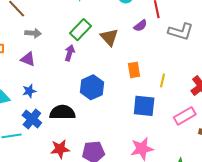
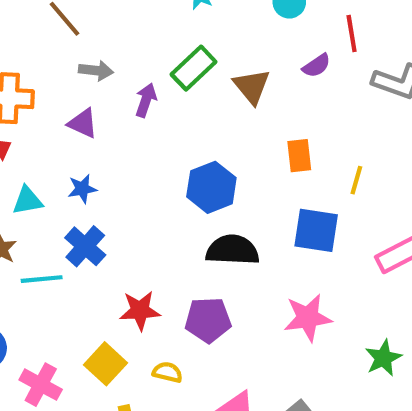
purple arrow: (70, 53) -> (146, 100), moved
black semicircle: (62, 112) -> (233, 250), moved

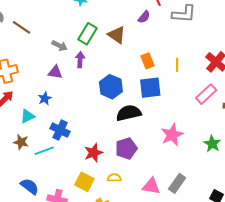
gray arrow: (96, 71) -> (60, 46), moved, turned 35
purple arrow: (146, 100) -> (80, 60), moved
purple triangle: (83, 123) -> (55, 72), moved
blue star: (82, 189) -> (45, 98), moved
blue square: (316, 230) -> (150, 88), moved

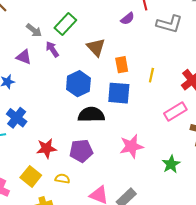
brown triangle: (117, 35) -> (96, 47), moved
purple arrow: (80, 60) -> (52, 49), turned -49

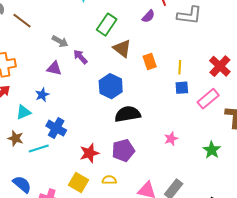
green rectangle: (65, 24) -> (107, 25), moved
blue square: (119, 93) -> (182, 88), moved, size x0.6
pink star: (131, 146) -> (171, 139), size x0.6

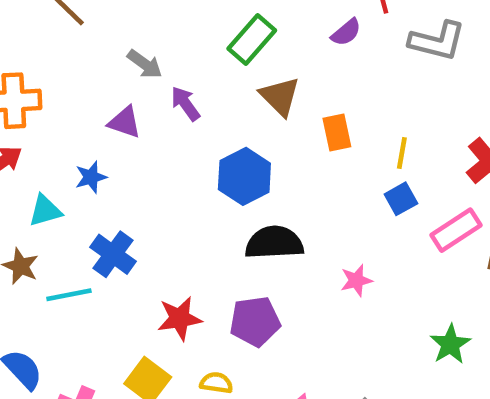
blue square: (182, 88) -> (401, 199), turned -32
pink star: (171, 139) -> (356, 280), moved

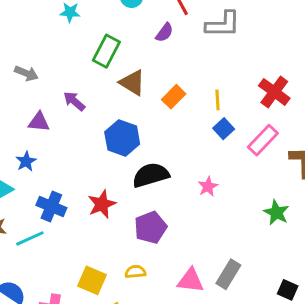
gray arrow: (145, 64) -> (26, 73), moved
orange rectangle: (337, 132) -> (174, 97), turned 70
red star: (180, 318) -> (102, 204), moved

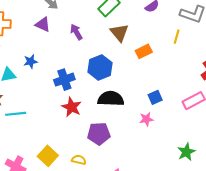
yellow line: (217, 100) -> (177, 37), moved
purple triangle: (39, 122) -> (43, 24), moved
blue square: (224, 129) -> (155, 97), moved
red star: (102, 204) -> (72, 107), turned 30
blue cross: (51, 206) -> (64, 80), moved, turned 30

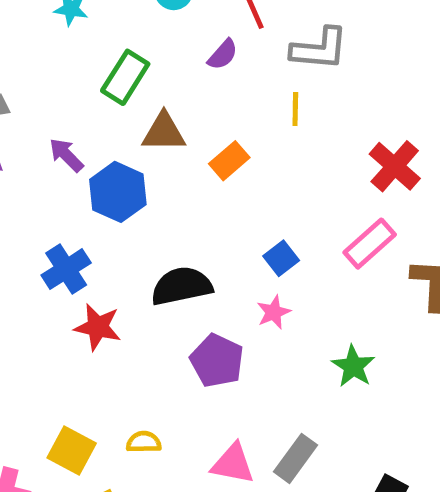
brown triangle: (119, 33) -> (164, 132), turned -36
blue hexagon: (100, 67) -> (118, 192), moved
purple pentagon: (99, 134) -> (217, 361), moved, turned -30
green star: (186, 152) -> (353, 366), moved

